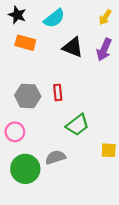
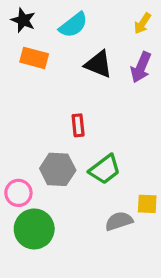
gray hexagon: (28, 96) -> (58, 169), moved
pink circle: (15, 132) -> (18, 193), moved
gray semicircle: (55, 157) -> (119, 221), moved

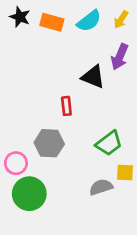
cyan semicircle: (73, 25) -> (89, 21), moved
orange rectangle: (34, 58) -> (52, 22), moved
black triangle: (99, 64) -> (93, 77), moved
green trapezoid: (105, 169) -> (109, 143), moved

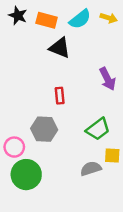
yellow arrow: (121, 20) -> (109, 18), turned -105
purple arrow: (120, 57) -> (107, 79), moved, turned -50
black triangle: (93, 77) -> (60, 48), moved

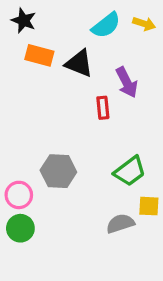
orange rectangle: (47, 20) -> (39, 55), moved
purple arrow: (107, 79) -> (127, 82), moved
red rectangle: (60, 96) -> (103, 108), moved
green circle: (26, 175) -> (20, 228), moved, size x0.7

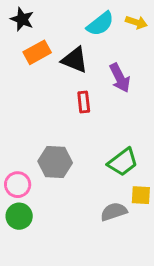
orange rectangle: (39, 55) -> (37, 52), turned -44
red rectangle: (103, 108) -> (84, 102), moved

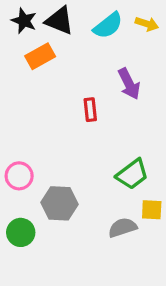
black triangle: (75, 60) -> (60, 21), moved
gray hexagon: (55, 162) -> (60, 203), moved
pink circle: (18, 185) -> (19, 176), moved

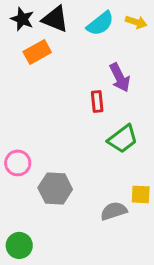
red rectangle: (90, 110) -> (97, 102), moved
green trapezoid: (132, 174) -> (123, 139), moved
green circle: (21, 232) -> (19, 245), moved

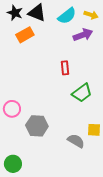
purple arrow: (120, 78) -> (83, 35), moved, turned -84
gray semicircle: (114, 211) -> (76, 141), turned 48

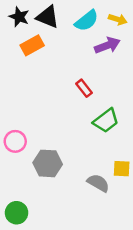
red rectangle: (65, 68) -> (84, 88), turned -32

